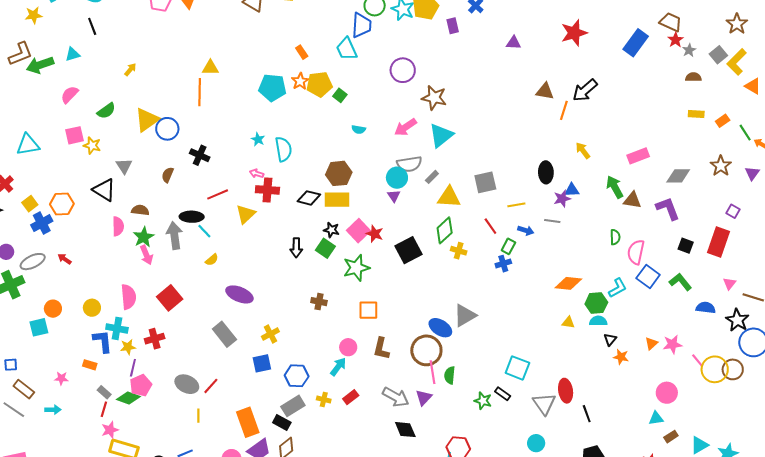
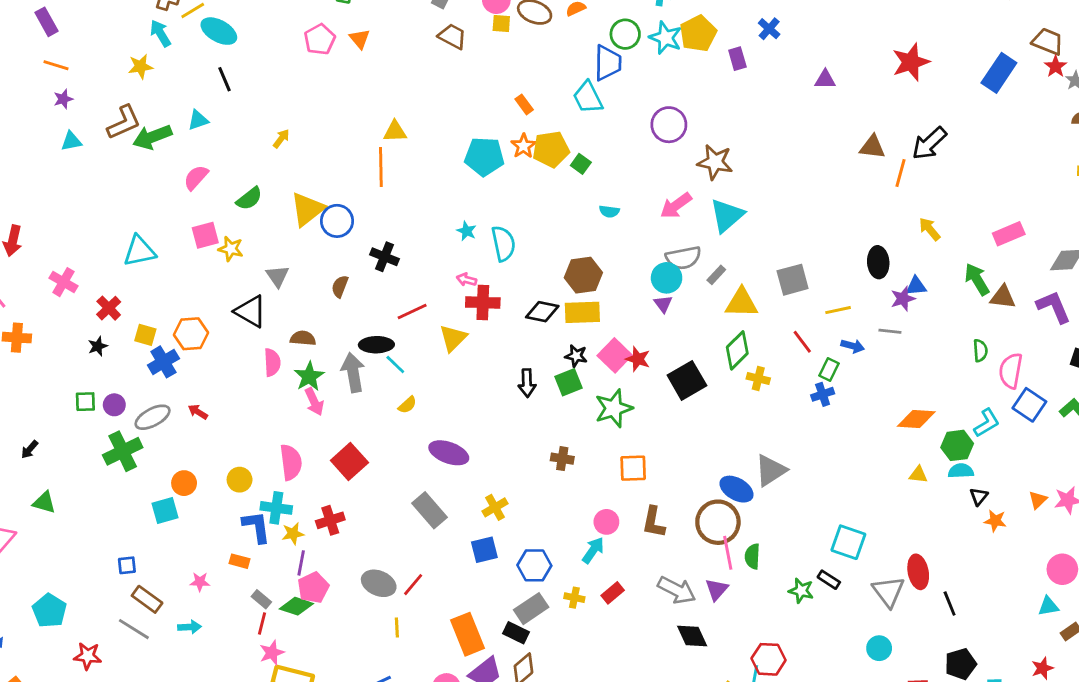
yellow square: (30, 204) -> (145, 335), turned -35
green square: (325, 248) -> (568, 382), turned 36

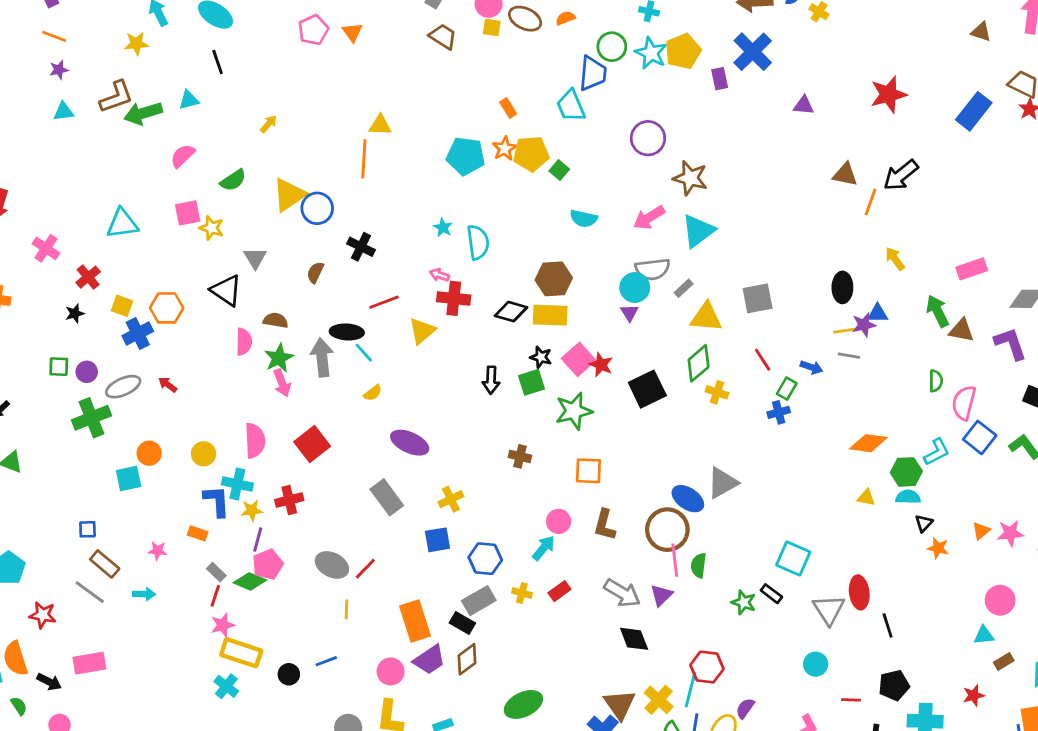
blue cross: (769, 29) -> (753, 52), size x1.8
cyan semicircle: (609, 211) -> (584, 219), size x1.4
yellow line: (838, 310) -> (846, 331), moved

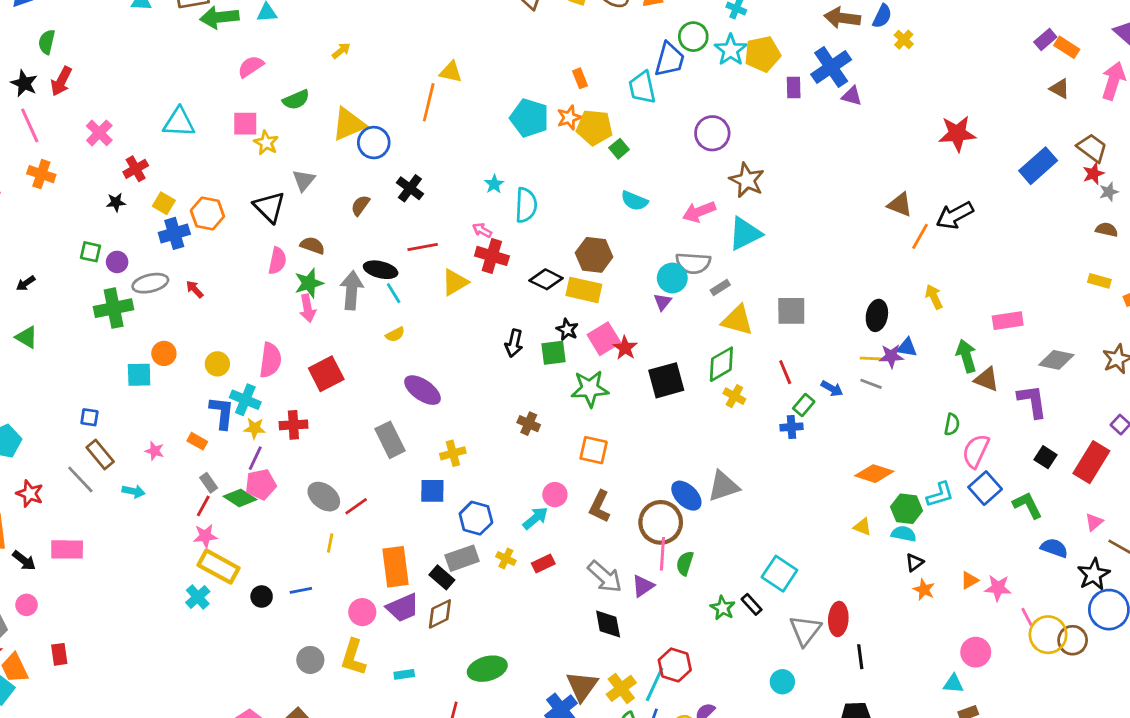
purple triangle: (804, 105) -> (852, 96), moved

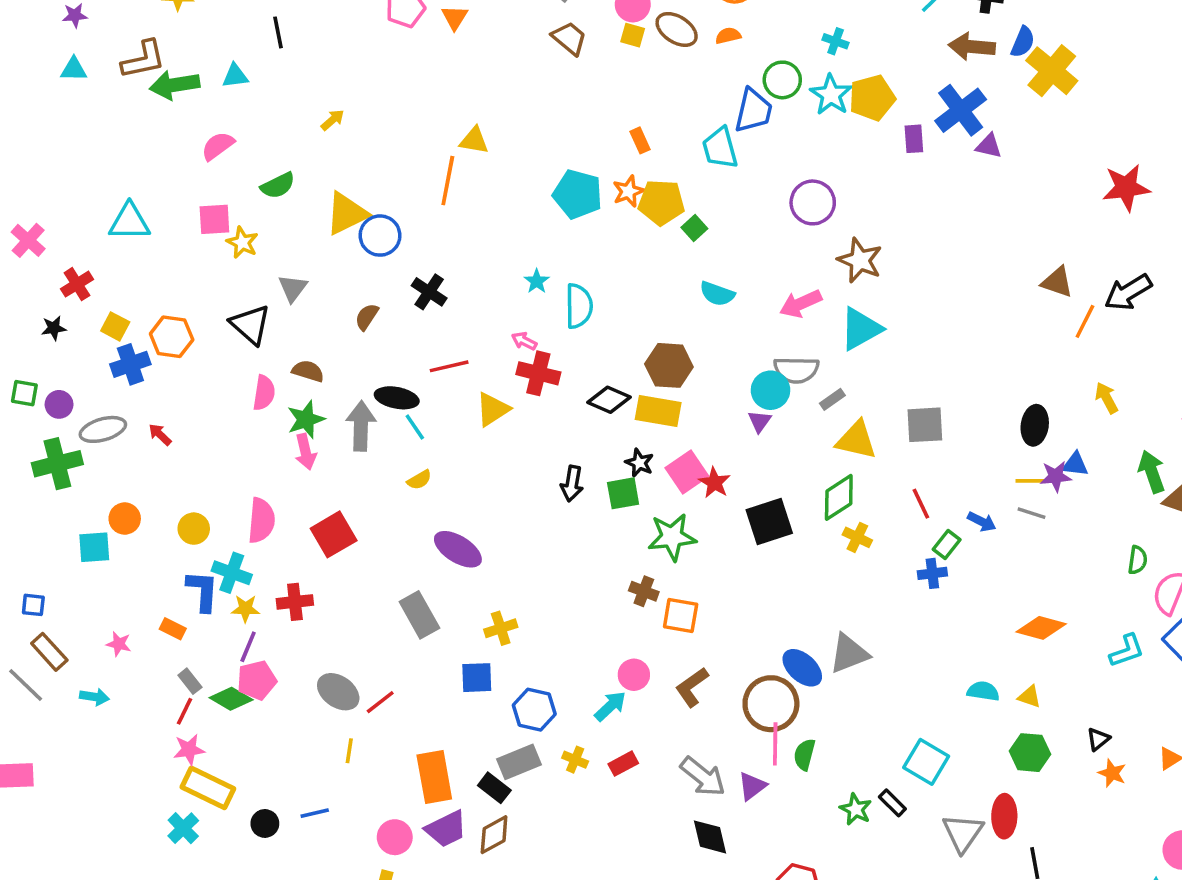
yellow cross: (904, 40) -> (1052, 71), size x2.0
brown cross: (529, 424) -> (644, 591), moved
brown L-shape: (600, 506) -> (692, 687), turned 32
green hexagon: (907, 509) -> (1030, 753), moved
cyan semicircle: (904, 534) -> (983, 691), moved

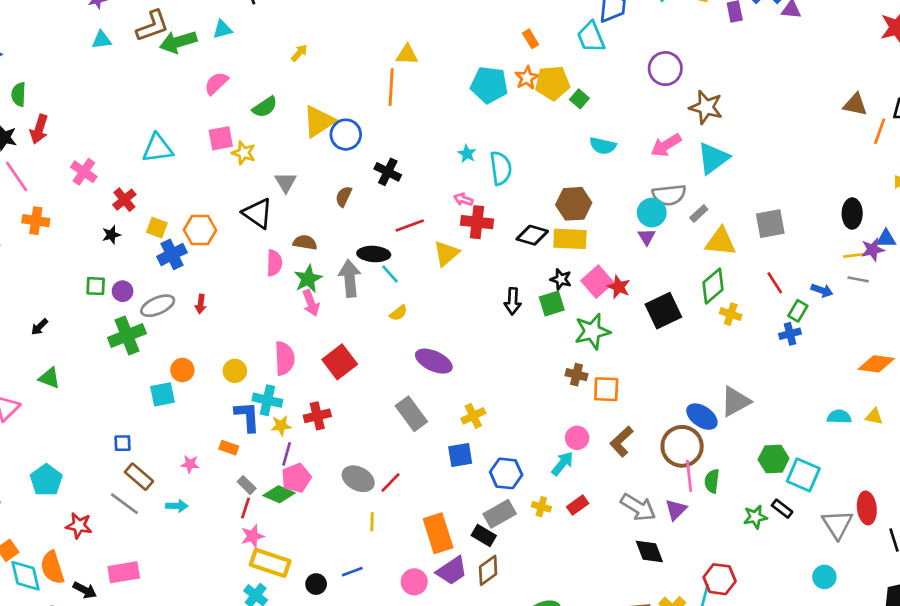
red arrow: (160, 434) -> (201, 304), turned -120
green hexagon: (1030, 753) -> (774, 459), moved
green star: (856, 809) -> (755, 517), turned -30

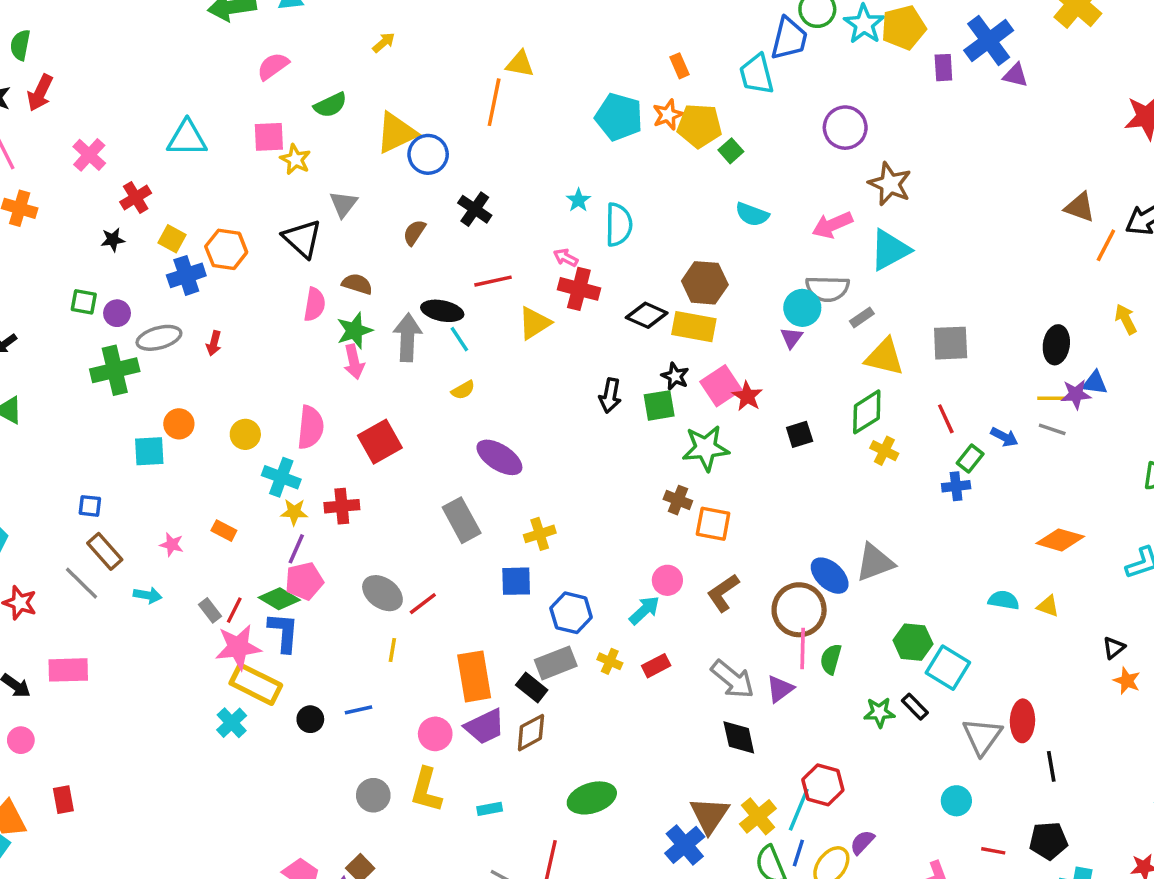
black square: (663, 311) -> (800, 434), size x0.6
blue L-shape: (247, 417) -> (284, 632), moved
gray rectangle: (247, 485) -> (210, 610), moved
pink star: (252, 536) -> (238, 647), size x1.5

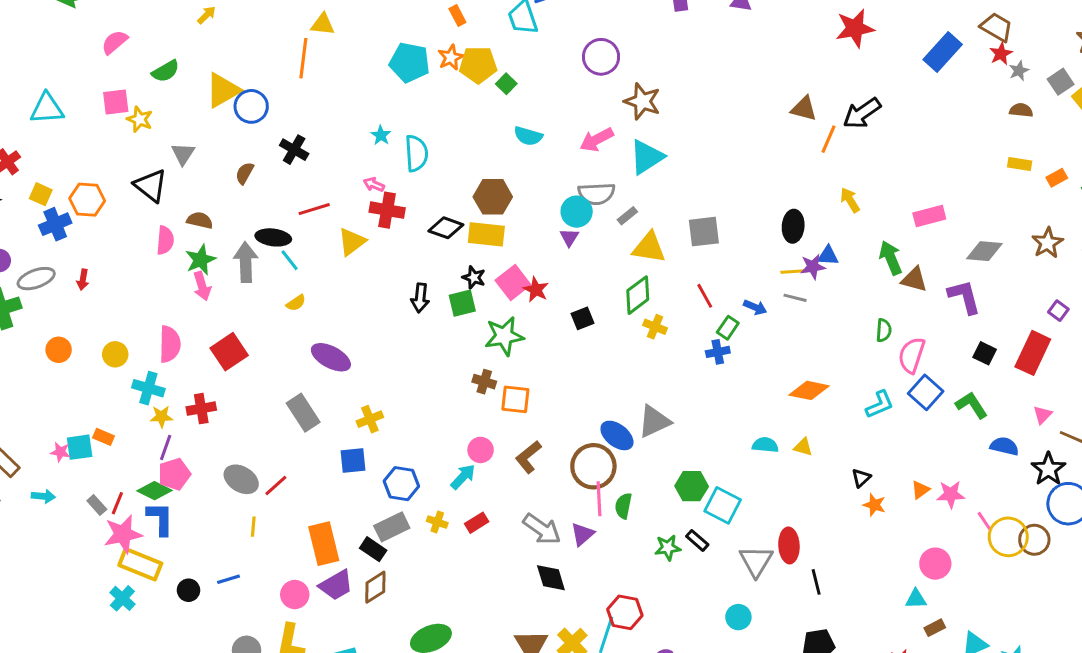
cyan square: (149, 451) -> (80, 447), moved

